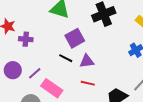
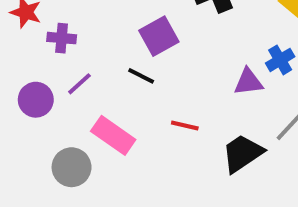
purple triangle: (87, 61) -> (248, 82), moved
purple line: (35, 73) -> (79, 84), moved

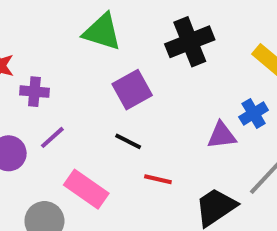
black line: (141, 76) -> (128, 141), moved

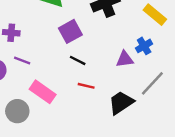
purple line: (52, 137) -> (22, 60), turned 63
black line: (128, 141) -> (78, 60), moved

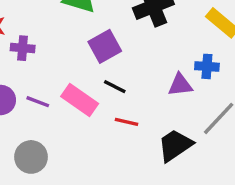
blue cross: (144, 46) -> (207, 66), turned 35
purple line: (22, 60) -> (38, 102), moved
pink rectangle: (43, 92) -> (80, 100), moved

